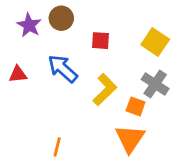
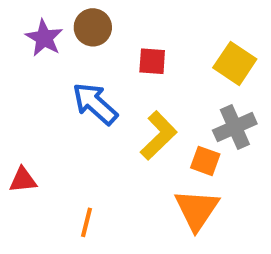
red triangle: (18, 74) -> (23, 180), moved
gray cross: (155, 84) -> (235, 127), turned 32

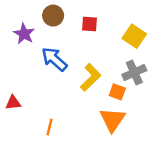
purple star: (44, 38) -> (24, 34), moved
red square: (152, 61) -> (89, 24), moved

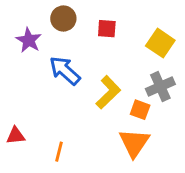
red triangle: (13, 103) -> (16, 136), moved

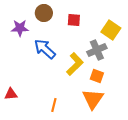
purple star: (29, 40) -> (20, 28), turned -30
gray cross: (160, 86) -> (97, 50), moved
orange line: (59, 152) -> (54, 105), moved

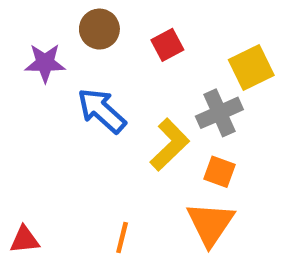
red square: (74, 20) -> (167, 45), turned -32
yellow square: (111, 30) -> (251, 68), turned 30
red triangle: (11, 94) -> (25, 240), moved

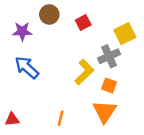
blue arrow: (102, 111) -> (27, 68), moved

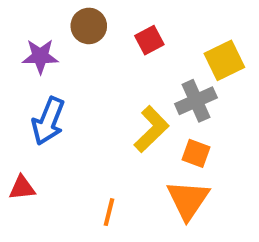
blue arrow: (27, 68) -> (48, 121), turned -110
red triangle: (12, 119) -> (22, 188), moved

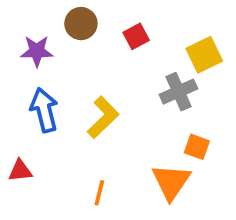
blue arrow: (48, 121) -> (44, 110), turned 144
yellow L-shape: (151, 129) -> (103, 117), moved
orange square: (196, 153) -> (197, 147), moved

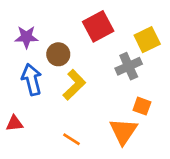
brown circle: (81, 24) -> (58, 54), moved
red square: (136, 36) -> (98, 26), size x1.6
orange line: (99, 193) -> (72, 139), turned -72

